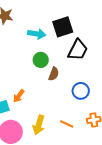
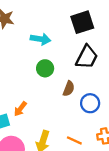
black square: (63, 27) -> (82, 22), moved
brown semicircle: (54, 74) -> (69, 89), moved

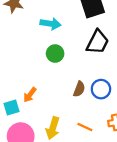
brown semicircle: (69, 89) -> (79, 89), moved

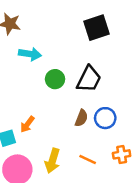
cyan arrow: (50, 24) -> (30, 54), moved
black trapezoid: (98, 42) -> (89, 79), moved

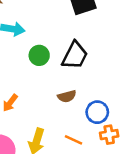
brown semicircle: (81, 118) -> (67, 96), turned 54
blue circle: (105, 118) -> (97, 112), moved

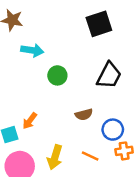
black trapezoid: (75, 55) -> (109, 75), moved

